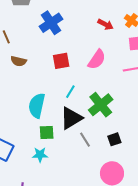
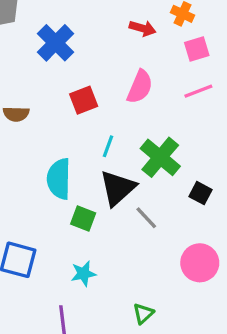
green square: (47, 132) -> (83, 218), turned 35
black square: (114, 139) -> (200, 193), moved, turned -32
cyan star: (40, 155) -> (83, 274), moved

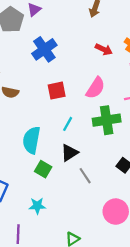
green cross: (160, 157) -> (107, 120), moved, turned 32
black triangle: (118, 188) -> (69, 153), size x0.7

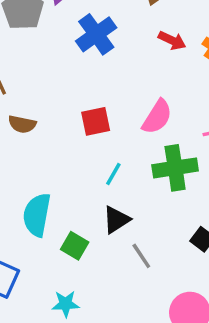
blue cross: (44, 49) -> (96, 34), moved
red arrow: (104, 49) -> (172, 40), moved
cyan semicircle: (31, 140) -> (37, 215), moved

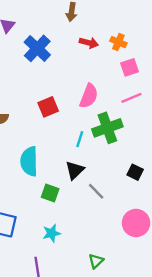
cyan line: (113, 174) -> (80, 139), moved
cyan semicircle: (37, 215) -> (29, 161), moved

